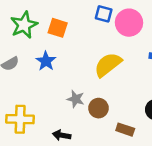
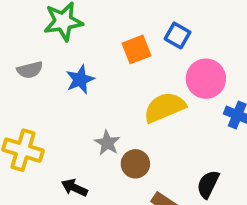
pink circle: (129, 23) -> (206, 79), moved
orange square: (58, 28) -> (137, 49), moved, turned 36

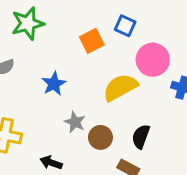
blue star: (80, 80) -> (54, 84), moved
black semicircle: (208, 184) -> (141, 137), moved

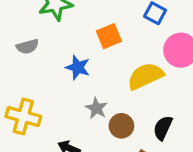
orange square: (92, 41) -> (109, 36), moved
blue star: (54, 84) -> (78, 67), turned -30

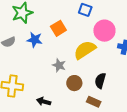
blue star: (78, 67) -> (35, 40), moved
gray star: (96, 108) -> (59, 65), moved

